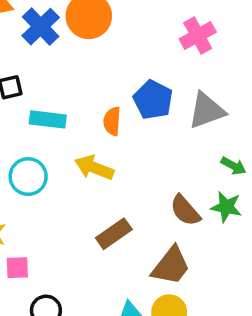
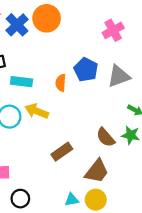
yellow arrow: (94, 168) -> (37, 111), moved

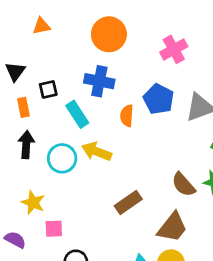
blue cross: (17, 25) -> (99, 81), moved, turned -35
pink cross: (113, 30) -> (174, 49), moved
cyan rectangle: (21, 82) -> (77, 114), turned 50

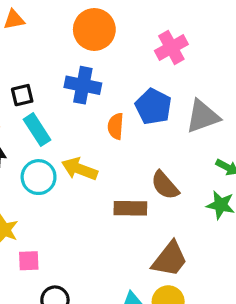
cyan rectangle: (77, 114) -> (37, 130), moved
brown semicircle: (183, 185) -> (165, 185), moved
brown rectangle: (128, 203) -> (130, 208), moved, turned 36

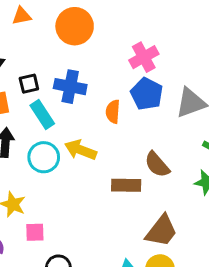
orange circle: (94, 29) -> (75, 26), moved
pink cross: (171, 48) -> (144, 57), moved
blue cross: (83, 85) -> (70, 87), moved

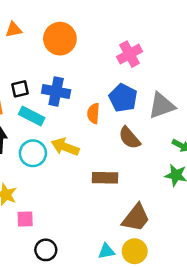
pink cross: (144, 57) -> (130, 54), moved
cyan rectangle: (42, 115) -> (32, 116), turned -30
brown semicircle: (157, 165) -> (130, 138), moved

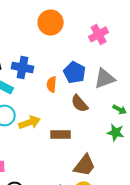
orange circle: (60, 39) -> (51, 22), moved
pink cross: (130, 54) -> (99, 34), moved
yellow arrow: (65, 147) -> (30, 122), moved, turned 140

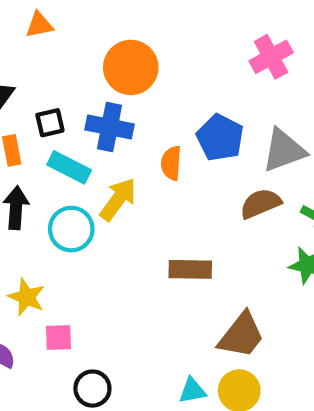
orange circle: (51, 22) -> (131, 67), moved
brown semicircle: (80, 103) -> (260, 204), moved, turned 108
yellow arrow: (30, 122) -> (118, 199), moved, turned -35

